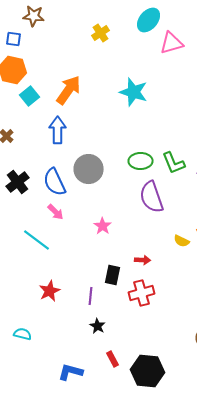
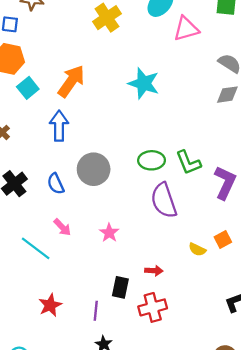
yellow cross: (101, 33) -> (107, 18), size x1.4
blue semicircle: (55, 182) -> (56, 184), size x0.7
pink arrow: (56, 212) -> (62, 227), moved

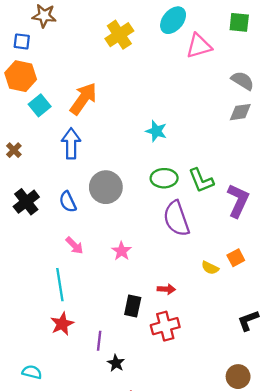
cyan star: (144, 83) -> (156, 131), moved, size x0.7
cyan line: (36, 248) -> (60, 285), moved, turned 44
purple line: (96, 311) -> (99, 341), moved

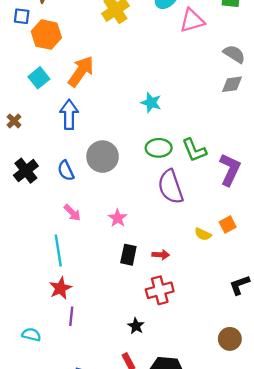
orange hexagon: (21, 76) -> (46, 35), moved
black rectangle: (133, 306) -> (128, 255), moved
purple line: (99, 341) -> (71, 316), moved
black star: (116, 363) -> (136, 326), moved

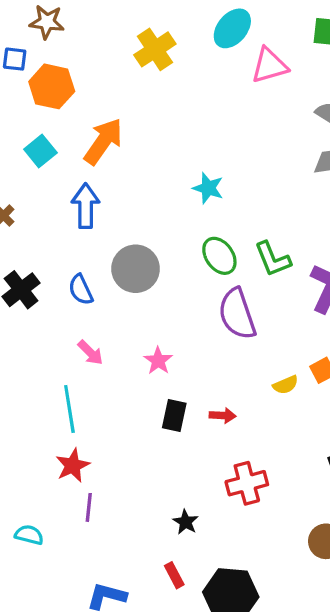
green ellipse: (159, 148) -> (219, 256), turned 55
yellow semicircle: (203, 234) -> (286, 385), turned -49
red cross: (160, 290) -> (247, 483), moved

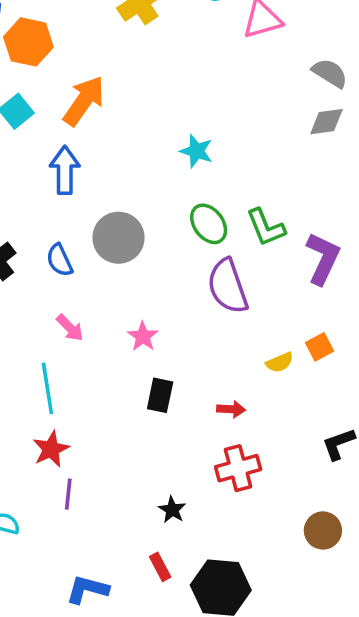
red arrow: (223, 415) -> (231, 409), moved

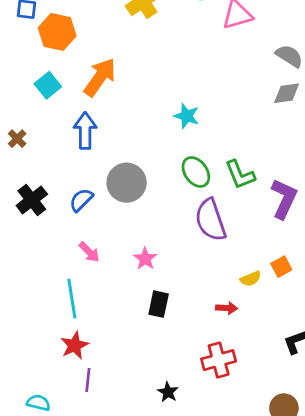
blue semicircle: (60, 260) -> (81, 200), turned 70
red arrow: (231, 409) -> (227, 308), moved

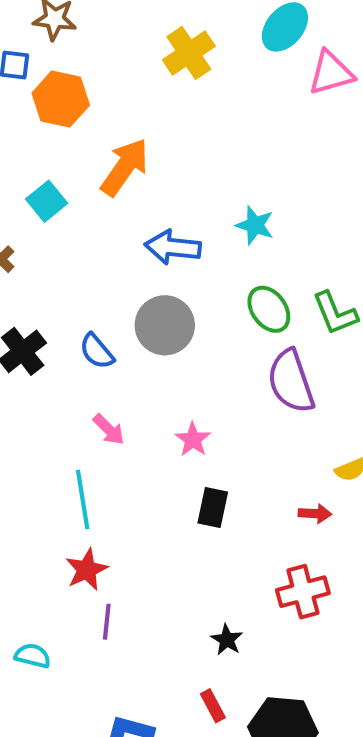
cyan square: (48, 85) -> (47, 201), moved
blue arrow: (85, 131) -> (173, 247), moved, turned -84
blue semicircle: (81, 200) -> (97, 351), turned -85

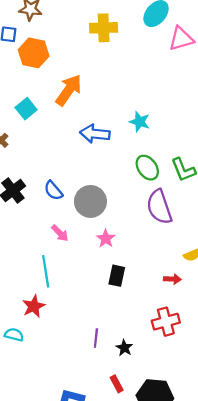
yellow cross: (189, 53) -> (104, 28), turned 32
gray circle: (165, 325) -> (90, 201), moved
red star: (87, 570) -> (34, 306), moved
purple line: (107, 622) -> (96, 338), moved
cyan semicircle: (33, 656) -> (14, 335), moved

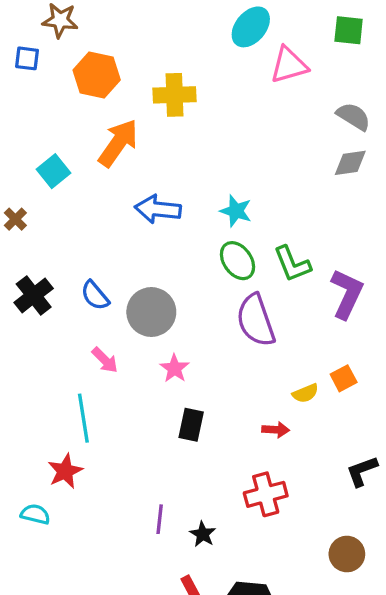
yellow cross: (104, 28) -> (175, 95), moved
orange hexagon: (34, 53) -> (97, 75), moved
cyan star: (140, 122) -> (236, 211), moved

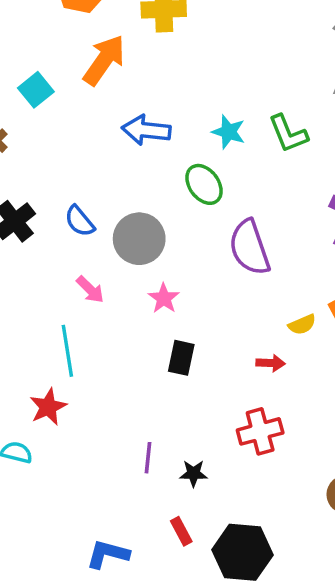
green ellipse: (238, 261) -> (204, 184), moved
green L-shape: (292, 264) -> (288, 134), moved
black star: (203, 534) -> (193, 473), turned -30

